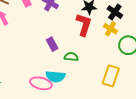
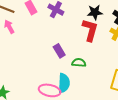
cyan semicircle: (56, 76) -> (64, 83), turned -90

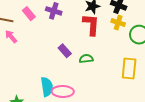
cyan semicircle: (64, 83) -> (47, 87), moved

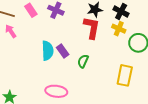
green semicircle: (86, 59) -> (83, 61), turned -64
cyan semicircle: (47, 87) -> (48, 51), moved

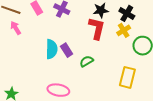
yellow cross: (119, 29) -> (124, 30), turned 32
green semicircle: (83, 61) -> (87, 61), turned 32

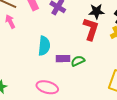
purple rectangle: (67, 50) -> (63, 59), moved, turned -64

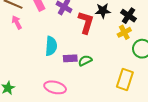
red L-shape: (91, 29) -> (86, 22), moved

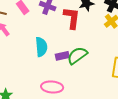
green semicircle: (85, 61) -> (77, 56), size x1.5

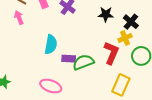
red L-shape: (72, 18) -> (111, 53), moved

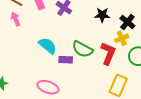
cyan semicircle: (51, 44) -> (48, 46), turned -60
green semicircle: (83, 62) -> (82, 49), moved, turned -130

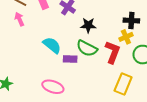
black star: (102, 15) -> (88, 25), moved
black cross: (127, 22) -> (131, 21), turned -35

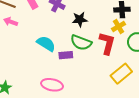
pink arrow: (19, 19) -> (11, 22), turned -40
yellow rectangle: (123, 84) -> (121, 74), turned 35

